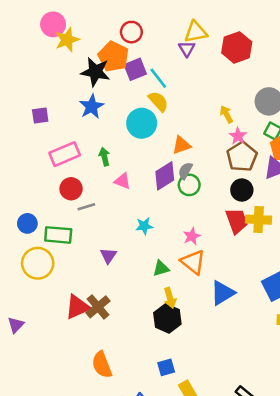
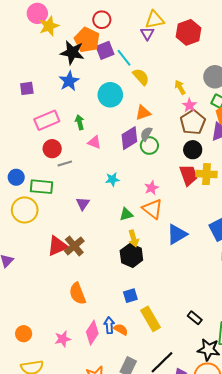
yellow semicircle: (158, 101) -> (141, 77), moved

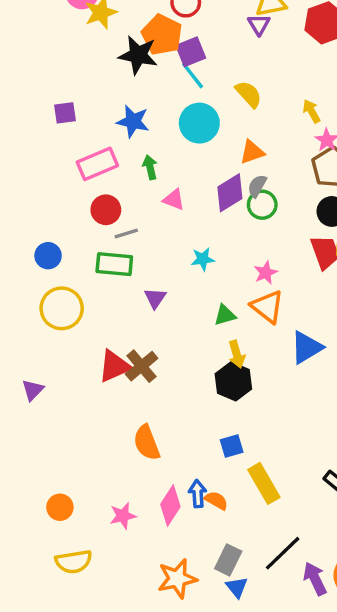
cyan line: (124, 58) -> (193, 75), moved
blue star: (69, 81) -> (133, 121), moved, turned -30
green rectangle: (42, 187) -> (114, 264), moved

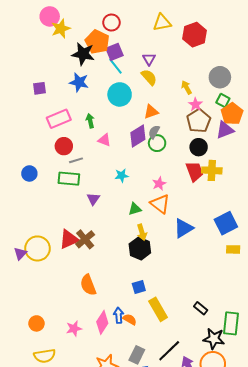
purple triangle: (259, 24) -> (149, 59), moved
blue star: (133, 121) -> (79, 82), moved
yellow circle: (62, 308) -> (37, 248), moved

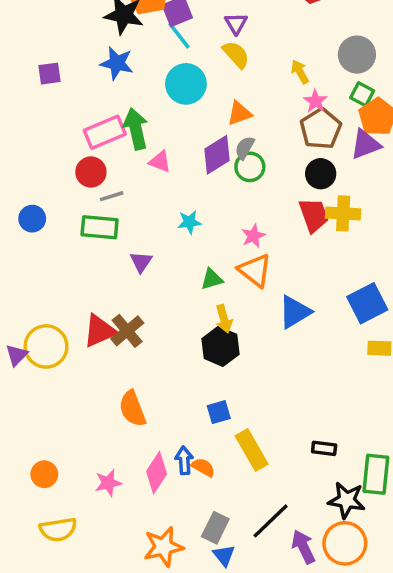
pink rectangle: (59, 119) -> (105, 132), moved
green arrow: (90, 121) -> (136, 129), size x1.6
black rectangle: (201, 308) -> (324, 448), turned -32

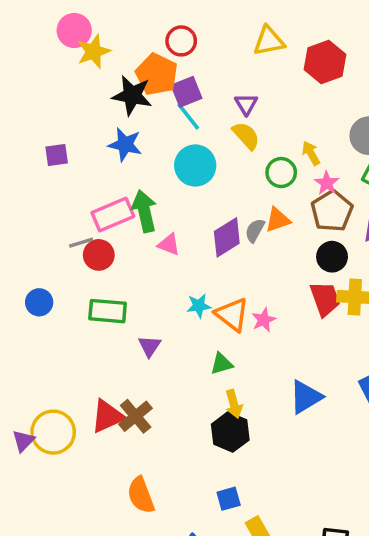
orange triangle: (239, 113) -> (278, 220), moved
green circle: (250, 167) -> (281, 173), moved
gray line: (112, 196) -> (81, 243), moved
orange triangle: (255, 270) -> (232, 315), moved

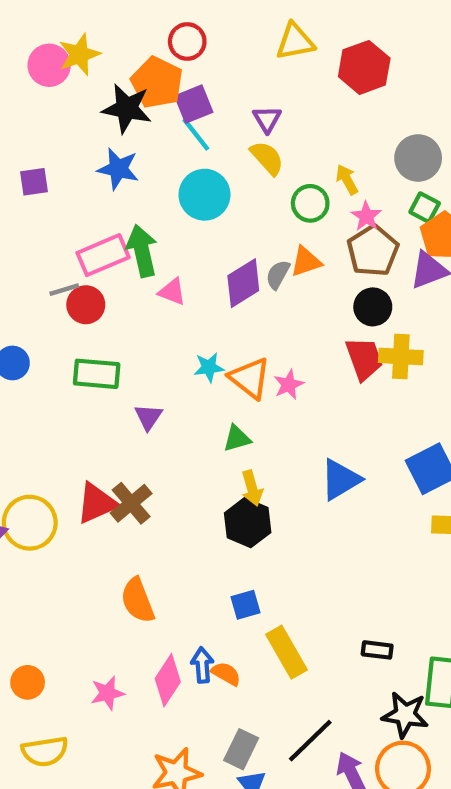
pink circle: (74, 30) -> (49, 65), moved

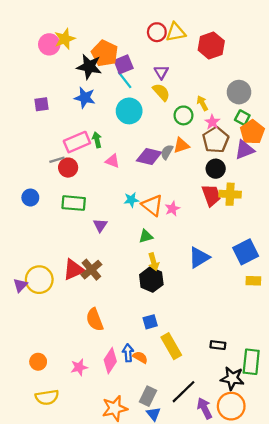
red circle: (187, 42) -> (157, 32), moved
green arrow: (142, 251) -> (97, 140), size x0.6
purple diamond: (243, 283) -> (149, 156), turned 45

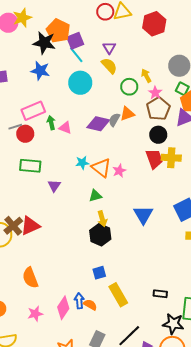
green arrow: (97, 140) -> (51, 123), moved
blue triangle: (199, 257) -> (143, 215), turned -30
brown cross: (91, 270) -> (13, 226), moved
orange semicircle: (95, 320) -> (30, 278), moved

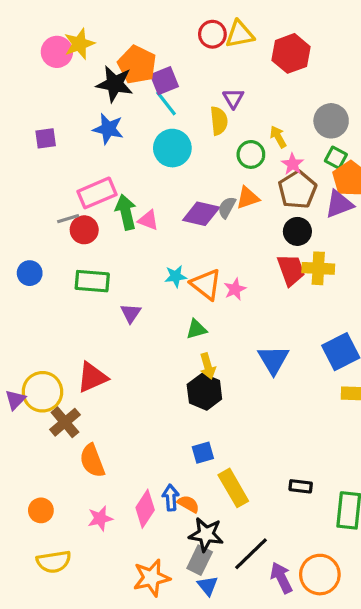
purple triangle: (109, 48) -> (233, 98), moved
yellow semicircle: (109, 66) -> (219, 121), turned 36
green arrow: (51, 123) -> (126, 212), size x1.5
brown cross: (13, 226) -> (65, 422), moved
black star: (173, 324) -> (206, 534), moved

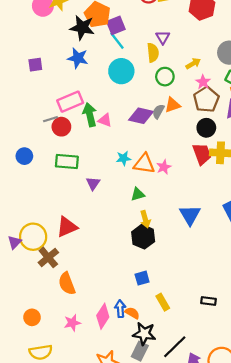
yellow arrow: (278, 137) -> (193, 64), turned 88
green circle: (251, 154) -> (165, 77), moved
orange triangle: (206, 284) -> (144, 164), turned -30
yellow rectangle: (233, 488) -> (163, 302), size x0.7

